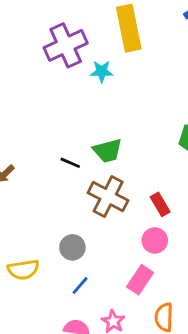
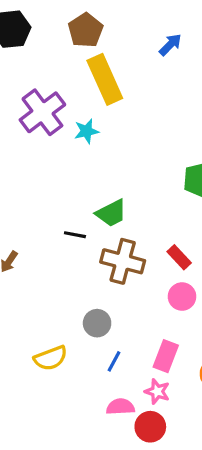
pink rectangle: (140, 280) -> (166, 356), moved

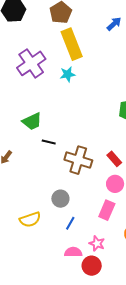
cyan star: (86, 131) -> (68, 74), moved
green trapezoid: (111, 213) -> (32, 121), moved
pink rectangle: (166, 356) -> (107, 210), moved

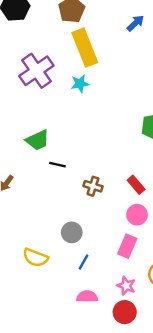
brown cross: (78, 160) -> (93, 186), size x0.6
yellow semicircle: (30, 220) -> (35, 258), turned 40
pink star: (97, 243) -> (126, 286), moved
red circle: (92, 266) -> (125, 312), moved

